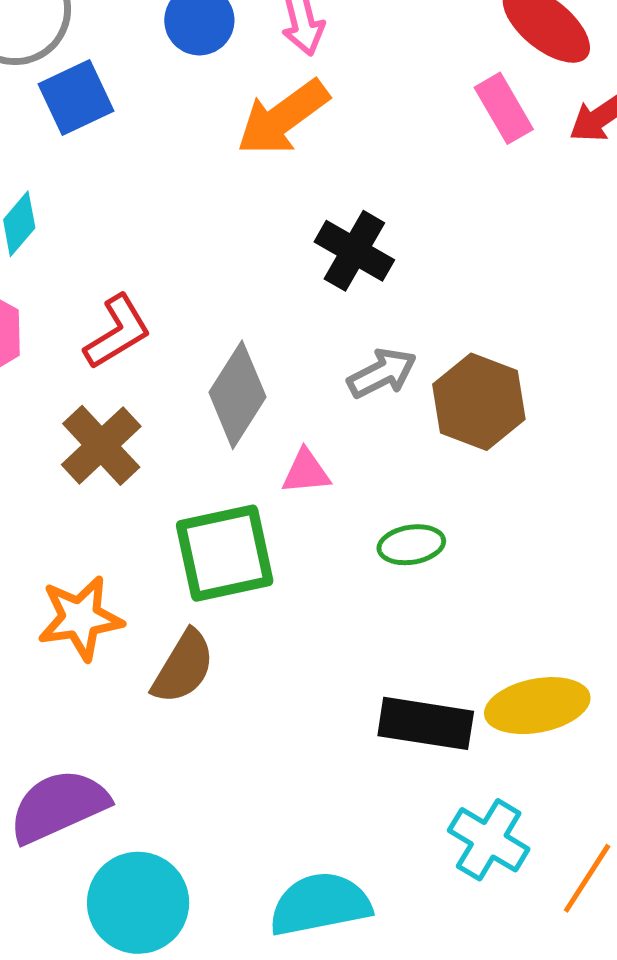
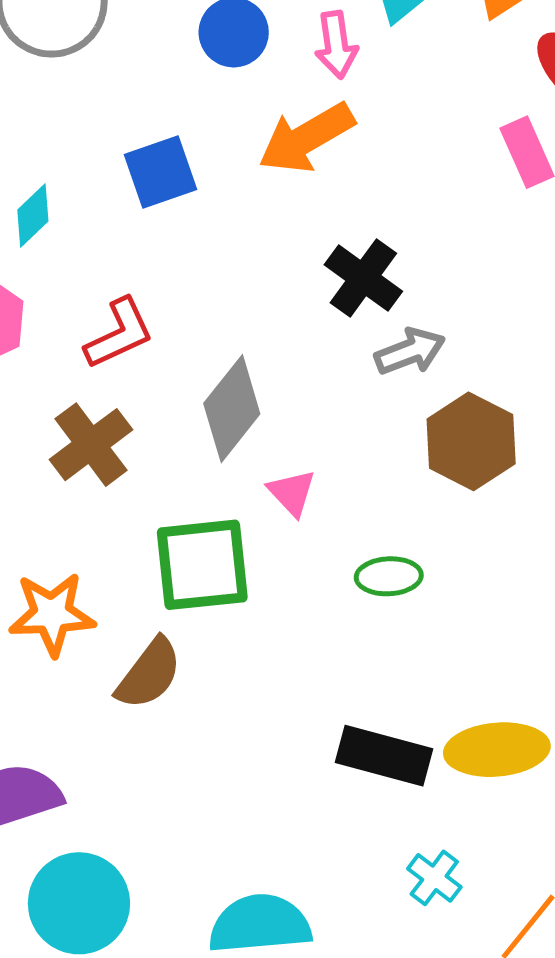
blue square: (76, 97) -> (161, 172), moved
gray arrow: (382, 373) -> (410, 351), moved
pink triangle: (306, 472) -> (292, 493), turned 46
cyan cross: (489, 840) -> (434, 878), size x0.7

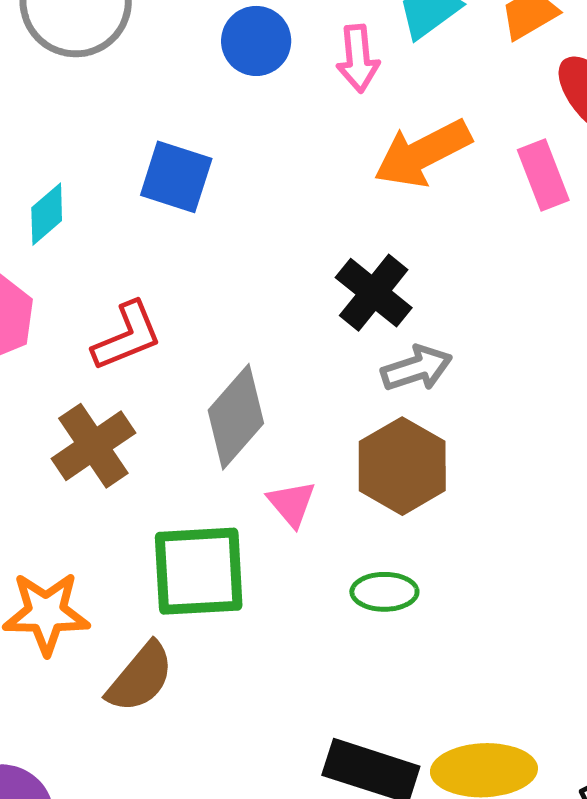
orange arrow: (306, 138) -> (423, 153), moved
blue square: (161, 172) -> (176, 177), turned 34
brown hexagon: (471, 441) -> (402, 466), moved

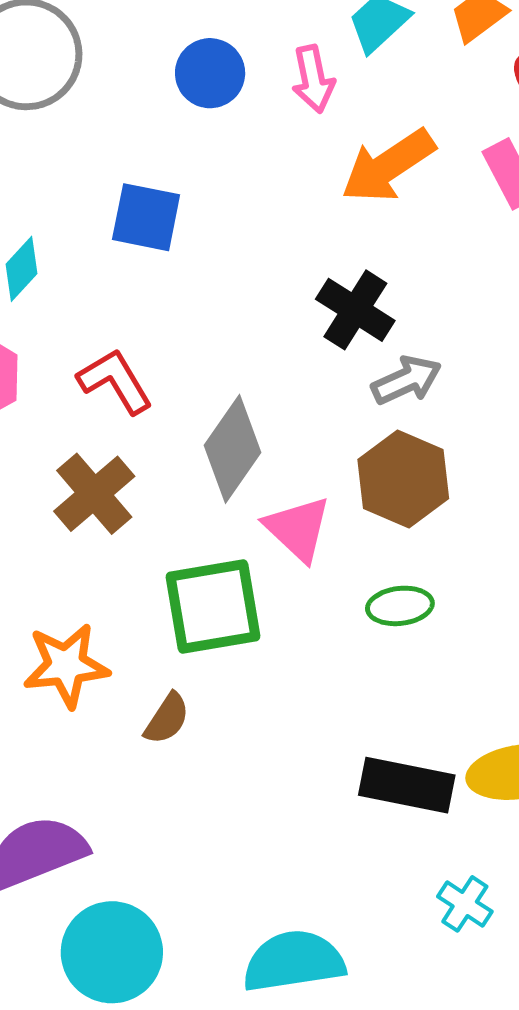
red L-shape: (127, 336) -> (115, 381), turned -92
pink triangle: (292, 504) -> (298, 529), size x1.4
brown semicircle: (140, 677) -> (167, 719), size x0.7

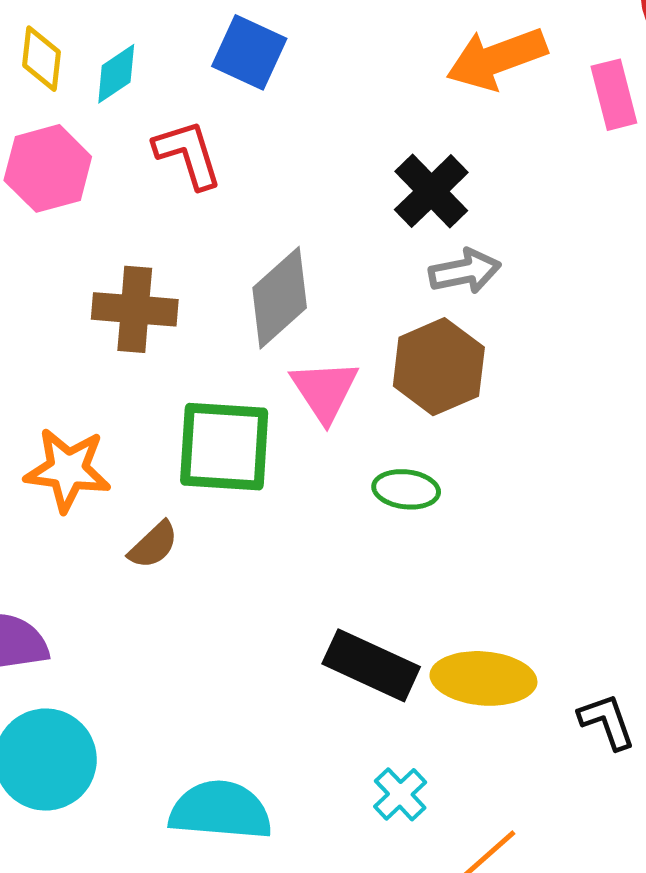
red L-shape: (115, 381) -> (188, 154), moved
brown cross: (94, 494) -> (135, 309), turned 32

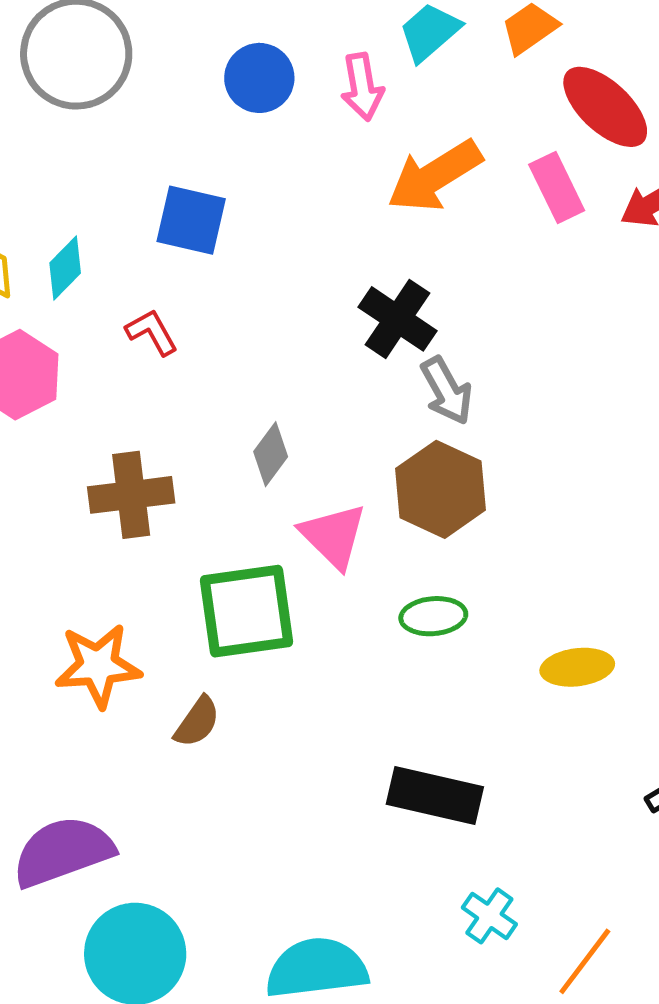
red L-shape: (188, 154) -> (152, 332), size x0.7
gray arrow: (465, 271) -> (447, 391), turned 84
gray diamond: (280, 298) -> (271, 454), size x0.6
yellow ellipse: (483, 678) -> (577, 667), moved, size x0.7

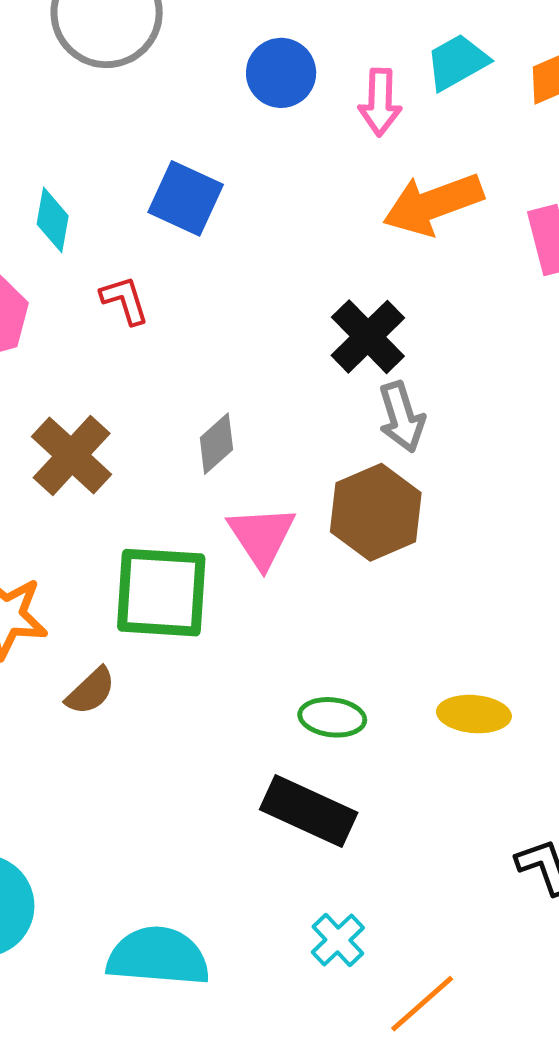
cyan diamond: (65, 268) -> (53, 220), turned -46
brown cross: (131, 495) -> (72, 456), turned 38
green ellipse: (433, 616) -> (332, 717), moved

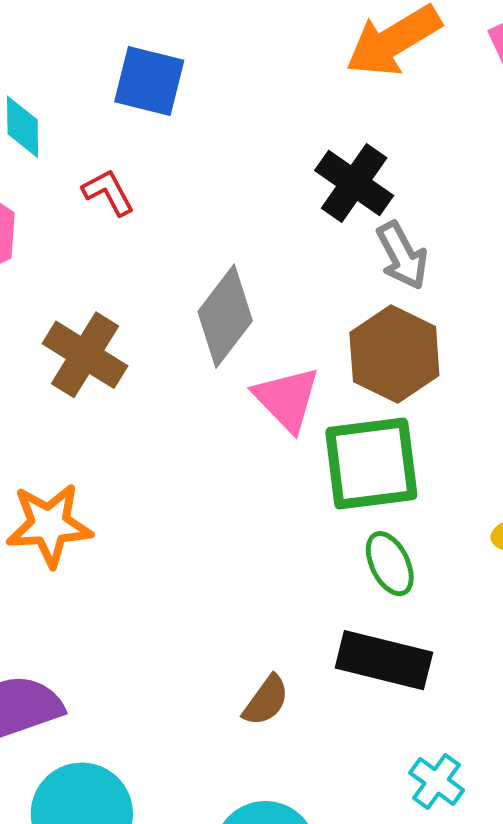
gray diamond: (216, 444) -> (225, 316), size x1.6
green square: (161, 593) -> (371, 463), moved
brown semicircle: (91, 691) -> (266, 701), moved
green ellipse: (332, 717) -> (390, 564), turned 68

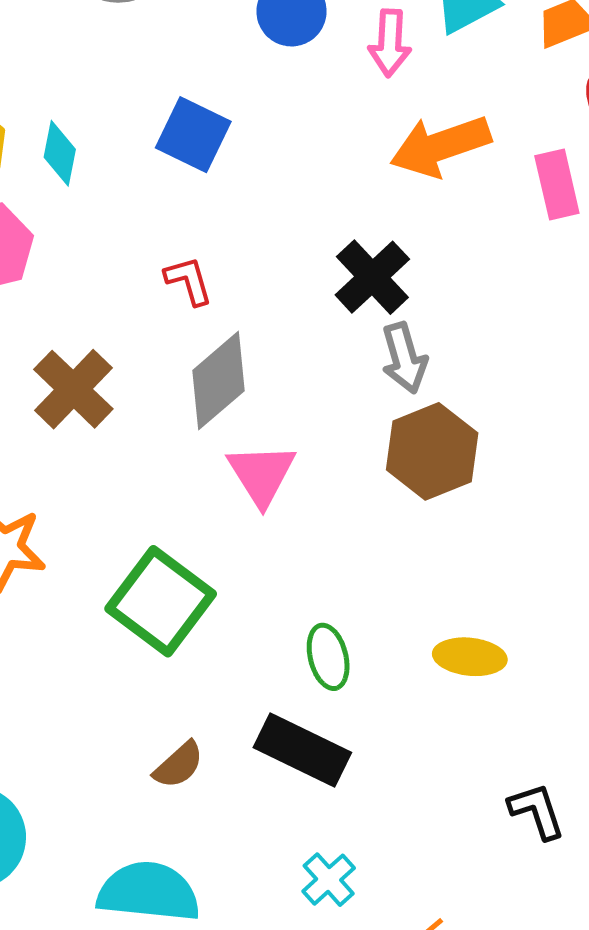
red L-shape: (108, 192) -> (189, 281), moved
brown hexagon: (394, 354) -> (432, 451), moved
green square: (371, 463) -> (161, 601), moved, turned 32

